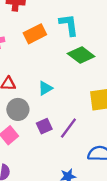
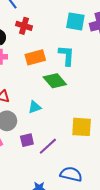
green diamond: (81, 55) -> (55, 81), moved

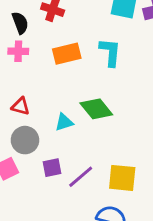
green diamond: (55, 81) -> (96, 109), moved
yellow square: (82, 127) -> (122, 178), moved

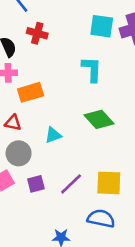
orange rectangle: (67, 54) -> (31, 92), moved
green diamond: (96, 109) -> (99, 119), moved
purple square: (52, 168) -> (36, 184), moved

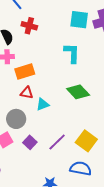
red triangle: (13, 123) -> (27, 93), moved
yellow square: (109, 183) -> (86, 141), turned 35
purple square: (36, 184) -> (30, 142), turned -32

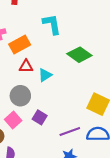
cyan L-shape: (72, 53) -> (52, 24), moved
purple line: (57, 142) -> (70, 132), moved, turned 36

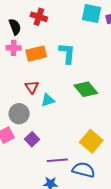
orange rectangle: (20, 44) -> (36, 54), moved
red triangle: (26, 66) -> (32, 87), turned 40

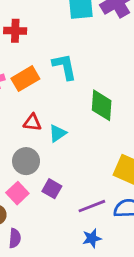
red triangle: (32, 87) -> (32, 122), turned -32
green diamond: (86, 89) -> (102, 105), turned 60

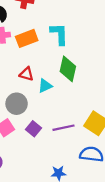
green diamond: (102, 105) -> (68, 69), moved
purple line: (92, 206) -> (64, 128), moved

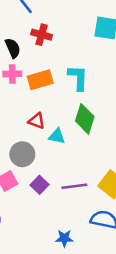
cyan triangle: (45, 86) -> (57, 136), turned 32

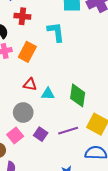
cyan L-shape: (78, 78) -> (56, 32), moved
orange rectangle: (40, 80) -> (27, 52), turned -36
green diamond: (85, 119) -> (78, 95), moved

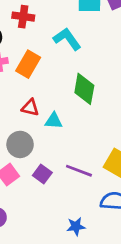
cyan L-shape: (56, 32) -> (67, 39), turned -30
green diamond: (78, 95) -> (84, 89), moved
purple line: (68, 131) -> (79, 171), turned 36

